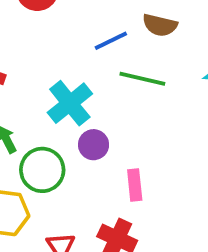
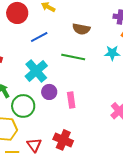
blue line: (111, 41) -> (39, 37), moved
pink rectangle: (135, 185) -> (71, 100), moved

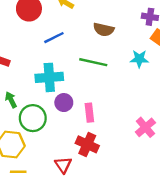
cyan cross: (36, 71) -> (49, 77), turned 35
red cross: (63, 140) -> (87, 144), moved
red triangle: (34, 145) -> (63, 165), moved

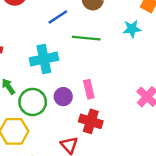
blue line: (54, 38) -> (58, 17), moved
purple circle: (64, 103) -> (63, 97), moved

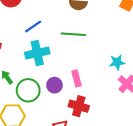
blue line: (58, 17) -> (33, 27), moved
cyan star: (132, 29) -> (117, 62), moved

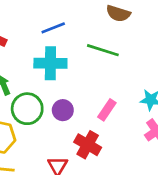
pink rectangle: (76, 78) -> (107, 110), moved, turned 35

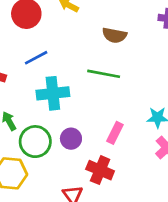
blue line: (53, 28) -> (36, 58), moved

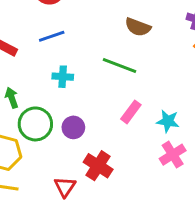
cyan cross: (53, 93) -> (63, 77), size x0.6
pink rectangle: (115, 133) -> (131, 112), moved

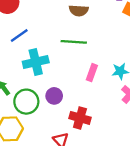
cyan cross: (63, 77) -> (36, 62), size x1.6

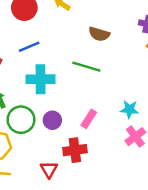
pink rectangle: (92, 73) -> (89, 119), moved
red cross: (80, 118) -> (75, 150), turned -36

